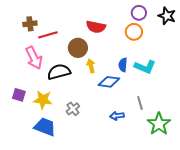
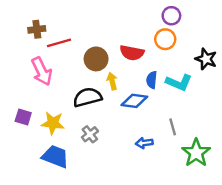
black star: (167, 16) -> (206, 59), moved
red semicircle: (96, 27) -> (132, 53), moved
black semicircle: (59, 72) -> (87, 97), moved

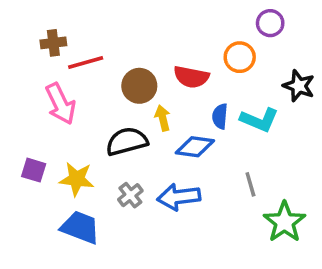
purple circle: (171, 16) -> (270, 23), moved
blue arrow: (144, 143) -> (179, 197), moved, size x1.6

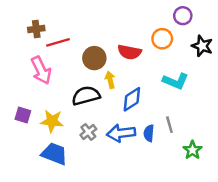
black star: (299, 86) -> (202, 46), moved
blue semicircle: (220, 116) -> (149, 133), moved
blue diamond: (195, 147) -> (132, 99), turned -40
green star: (284, 222) -> (192, 150), size x0.7

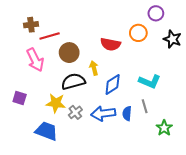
brown circle: (94, 58) -> (69, 53), moved
cyan L-shape: (176, 81) -> (150, 81), moved
yellow star: (52, 121) -> (56, 103), moved

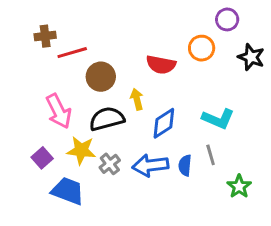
pink arrow: (35, 60) -> (59, 111), moved
purple square: (20, 98) -> (42, 158), moved, turned 32

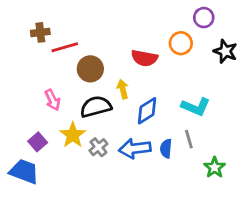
pink arrow: (59, 111) -> (53, 100), size x0.7
yellow star: (81, 150) -> (73, 135), turned 30
blue trapezoid: (68, 191) -> (24, 171), moved

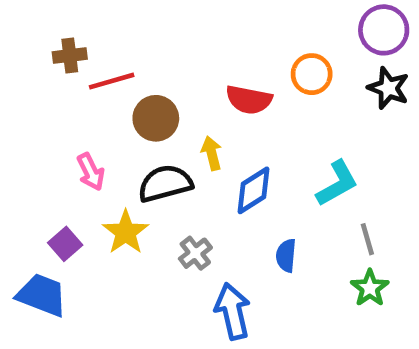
purple circle: (204, 18) -> (384, 30), moved, size x1.4
cyan L-shape: (196, 107) -> (337, 183), turned -52
gray line: (189, 139) -> (367, 239), moved
gray cross: (98, 147) -> (195, 253), moved
blue arrow: (135, 149) -> (233, 311), moved, turned 84

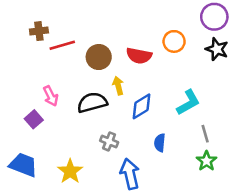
brown circle: (156, 118) -> (99, 57), moved
yellow star: (126, 232) -> (70, 171), moved
purple square: (65, 244) -> (34, 119), moved
gray cross: (195, 253) -> (109, 141), turned -30

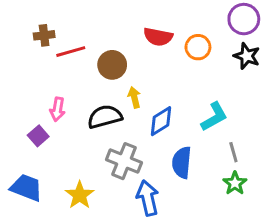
red semicircle: (139, 56) -> (158, 37), moved
pink arrow: (51, 96) -> (57, 109), turned 36
gray cross: (109, 141) -> (124, 161), size x1.6
blue semicircle: (160, 143) -> (182, 163), size x1.5

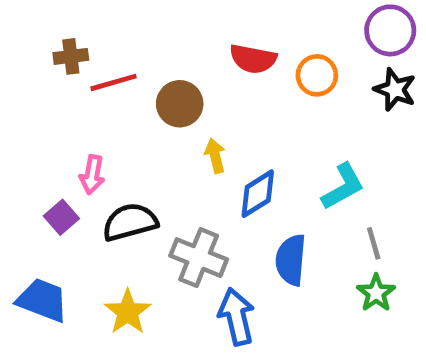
black semicircle: (105, 117) -> (130, 222), moved

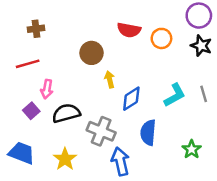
red line: (113, 82) -> (28, 64), moved
gray line: (374, 243) -> (204, 94), moved

